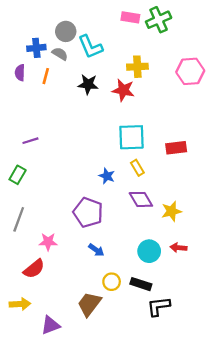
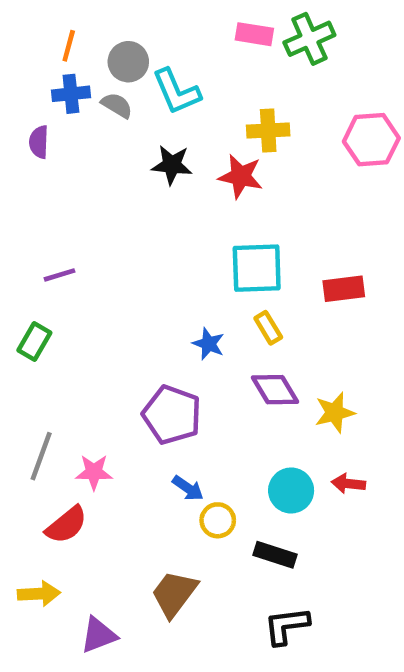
orange line: (46, 76) -> (69, 46), moved
gray line: (19, 219) -> (41, 456), moved
yellow circle: (112, 282) -> (218, 520), moved
black L-shape: (159, 306) -> (286, 626), moved

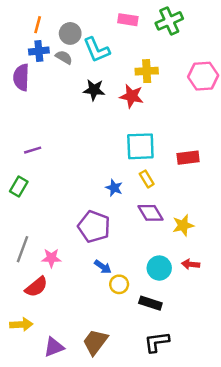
pink rectangle: (254, 34) -> (128, 20), moved
purple semicircle: (39, 142) -> (21, 77), size x1.5
brown trapezoid: (174, 594) -> (95, 342), moved

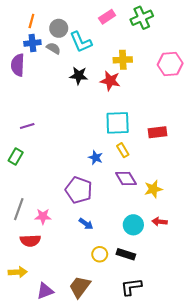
pink rectangle: (128, 20) -> (107, 17), turned -42
yellow circle: (119, 284) -> (100, 254), moved
red semicircle: (36, 287) -> (30, 241), turned 36

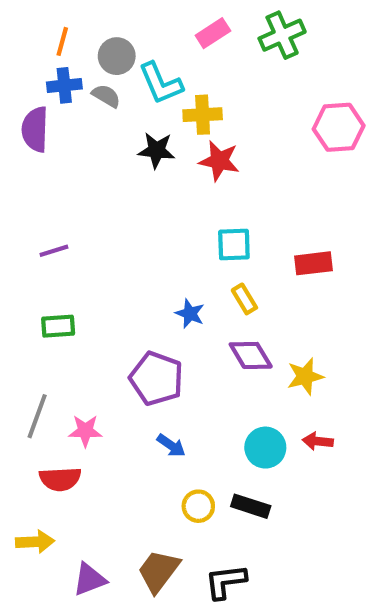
yellow cross: (123, 60) -> (203, 115), moved
cyan square: (118, 123) -> (234, 244), size x0.7
green rectangle: (16, 157) -> (58, 326), moved, turned 56
black L-shape: (131, 287) -> (226, 582), moved

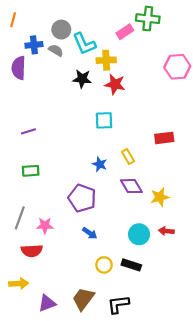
pink rectangle: (213, 33) -> (125, 32), moved
green cross: (282, 35) -> (148, 19), turned 30
orange line: (62, 41) -> (13, 20), moved
cyan square: (234, 244) -> (104, 120), moved

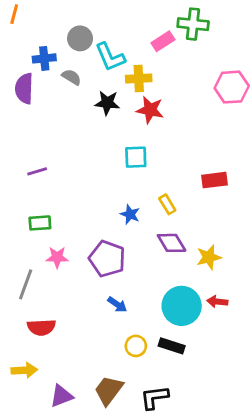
orange line: (13, 20) -> (14, 14), moved
gray semicircle: (56, 50) -> (71, 77), moved
pink star: (45, 226) -> (57, 257), moved
cyan circle: (139, 234) -> (182, 306), size x1.4

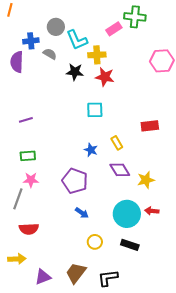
pink star: (57, 257) -> (31, 180), moved
black rectangle: (172, 346) -> (130, 245), moved

